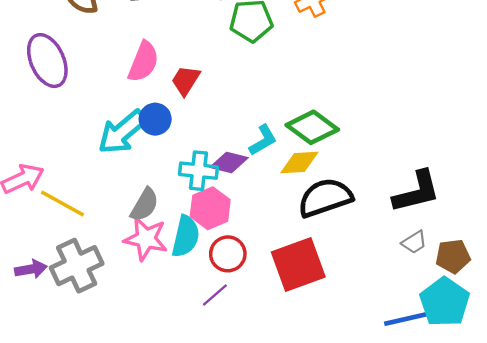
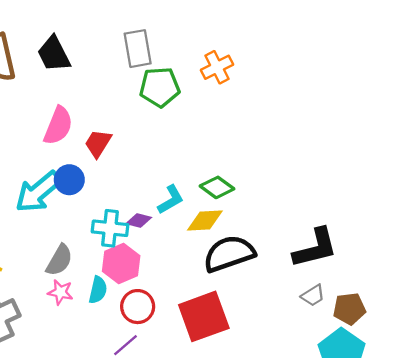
green diamond: (312, 127) -> (217, 187), size x0.7
purple diamond: (229, 162) -> (139, 221), size x0.7
cyan semicircle: (186, 236) -> (98, 290), size x0.7
pink star: (146, 239) -> (60, 292), size x0.6

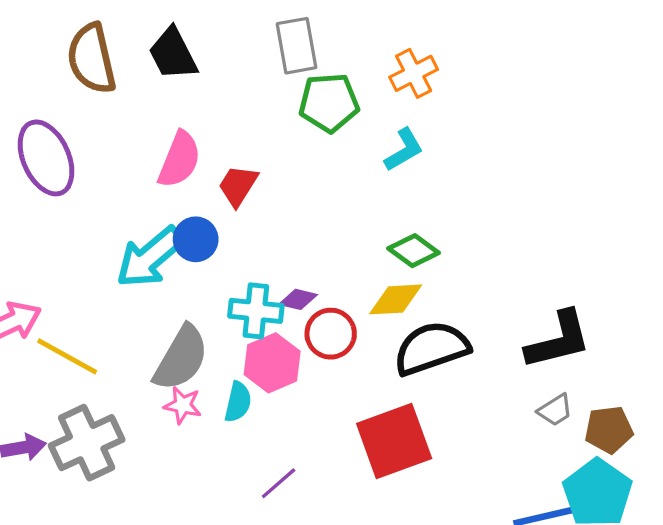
cyan L-shape: (171, 200) -> (404, 150), moved
gray semicircle: (59, 260) -> (181, 358), size x1.4
red circle: (138, 307) -> (331, 334), moved

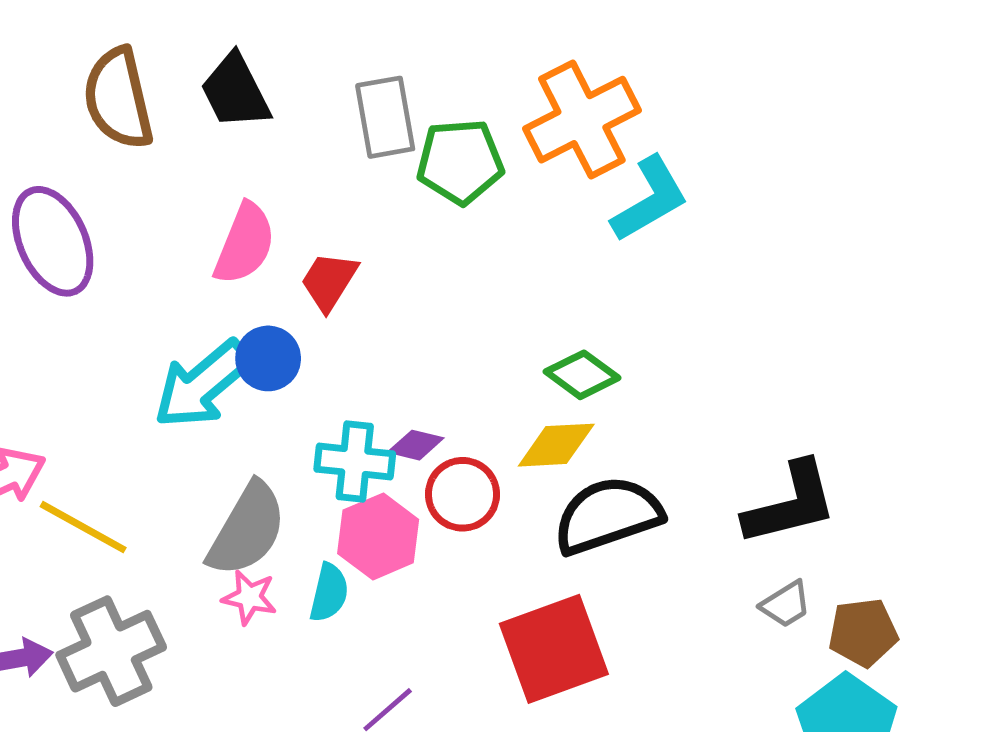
gray rectangle: (296, 46) -> (385, 117), moved
orange cross: (414, 73) -> (582, 120), size x1.6
cyan L-shape: (404, 150) -> (650, 199), moved, size x1.4

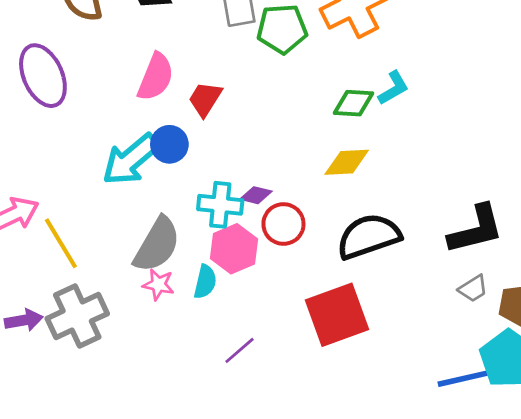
cyan L-shape: (650, 199) -> (393, 88), moved, size x0.7
green diamond: (582, 375) -> (354, 103), moved, turned -33
yellow diamond: (556, 445) -> (347, 162), moved
yellow line: (83, 527) -> (61, 243), turned 30

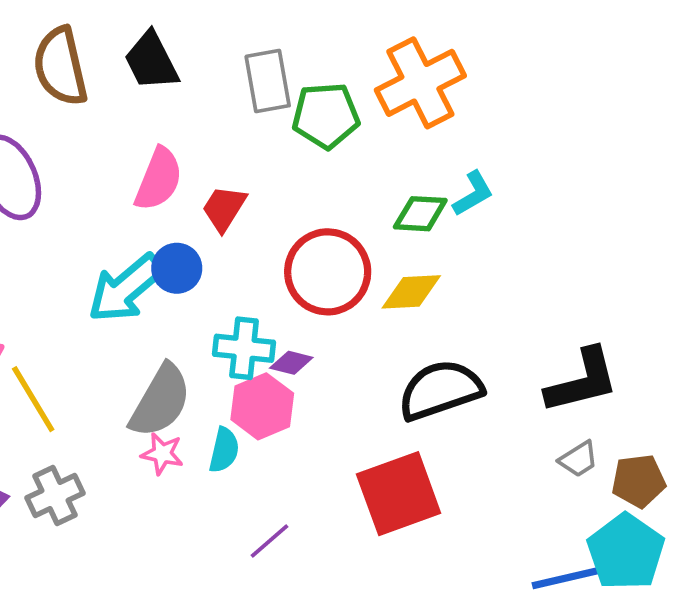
purple diamond: (256, 195) -> (291, 363), moved
red circle: (283, 224) -> (328, 272), moved, size x1.5
gray cross: (77, 316) -> (55, 495), size x0.7

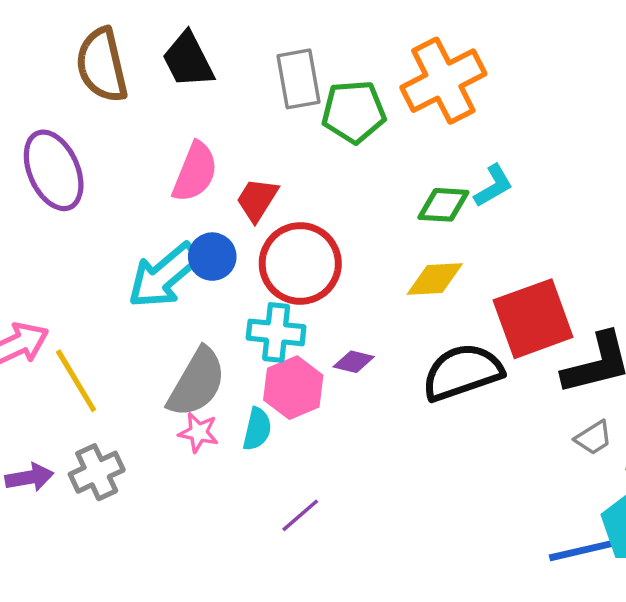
red circle: (328, 272) -> (300, 263), moved
purple diamond: (291, 363) -> (354, 362), moved
red square: (399, 494) -> (533, 319), moved

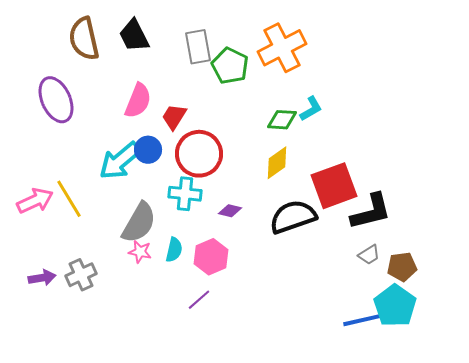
green pentagon: (354, 112) -> (230, 66), turned 30
yellow diamond: (435, 279) -> (277, 163), turned -32
yellow line: (76, 381) -> (69, 199), moved
pink hexagon: (293, 388) -> (211, 257), moved

